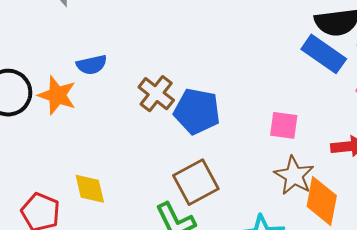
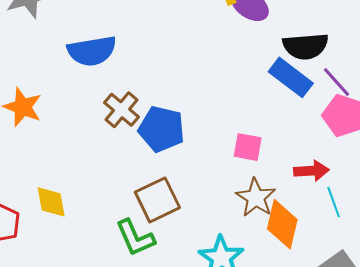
blue semicircle: (92, 65) -> (92, 51), moved, size x1.6

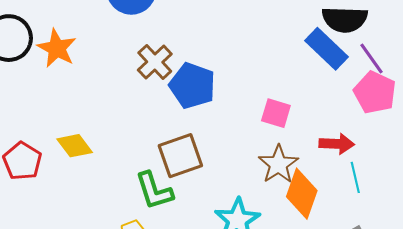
yellow diamond: (51, 202) -> (75, 146), turned -33

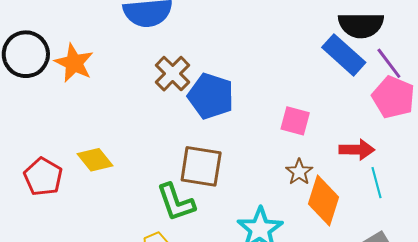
brown square: (180, 156) -> (201, 166), turned 30
brown star: (278, 164) -> (299, 172), size x0.7

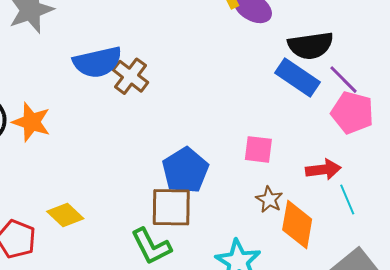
brown cross: (173, 74) -> (130, 76), moved
blue pentagon: (211, 96) -> (185, 170), moved, turned 30

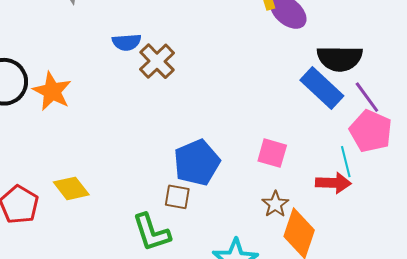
blue semicircle: (98, 62) -> (127, 42), size x0.6
cyan line: (347, 200) -> (346, 162), moved
brown square: (171, 207) -> (177, 197), size x0.6

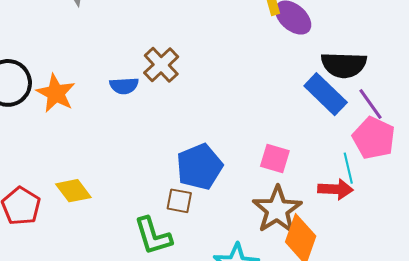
blue semicircle: (127, 42) -> (124, 86), moved
brown star: (275, 204) -> (277, 210), size x1.8

